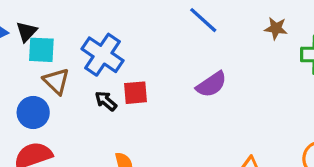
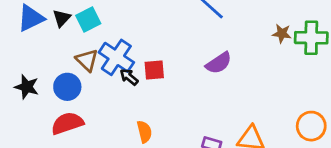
brown star: (276, 28) -> (282, 34), moved
cyan square: (41, 50) -> (88, 20), moved, turned -30
blue cross: (103, 55) -> (116, 57), moved

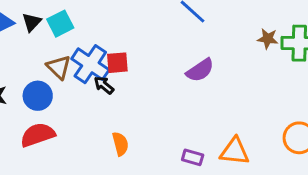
red square: (154, 70) -> (117, 63), moved

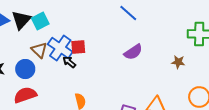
black triangle: (32, 22) -> (21, 20), size x1.5
brown star: (268, 39) -> (178, 62), moved

